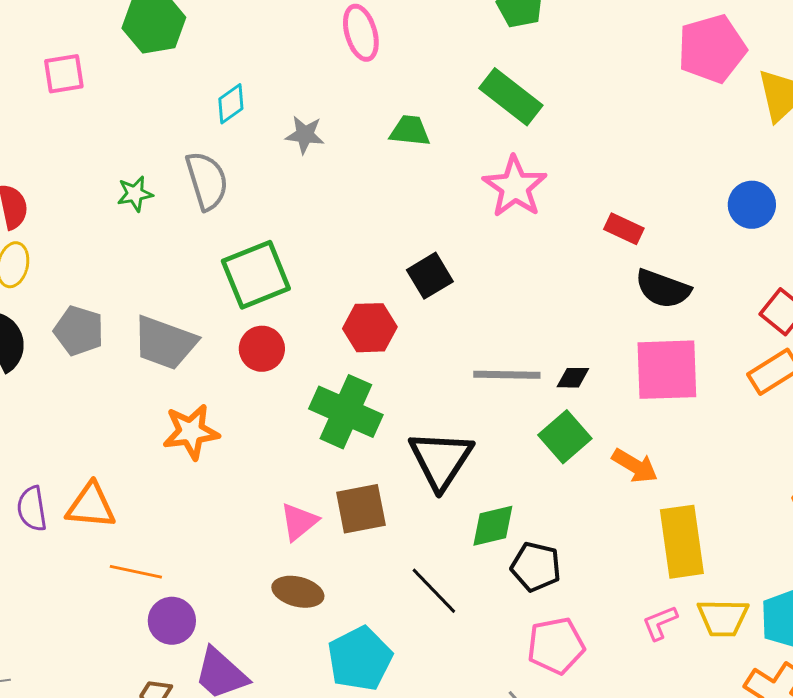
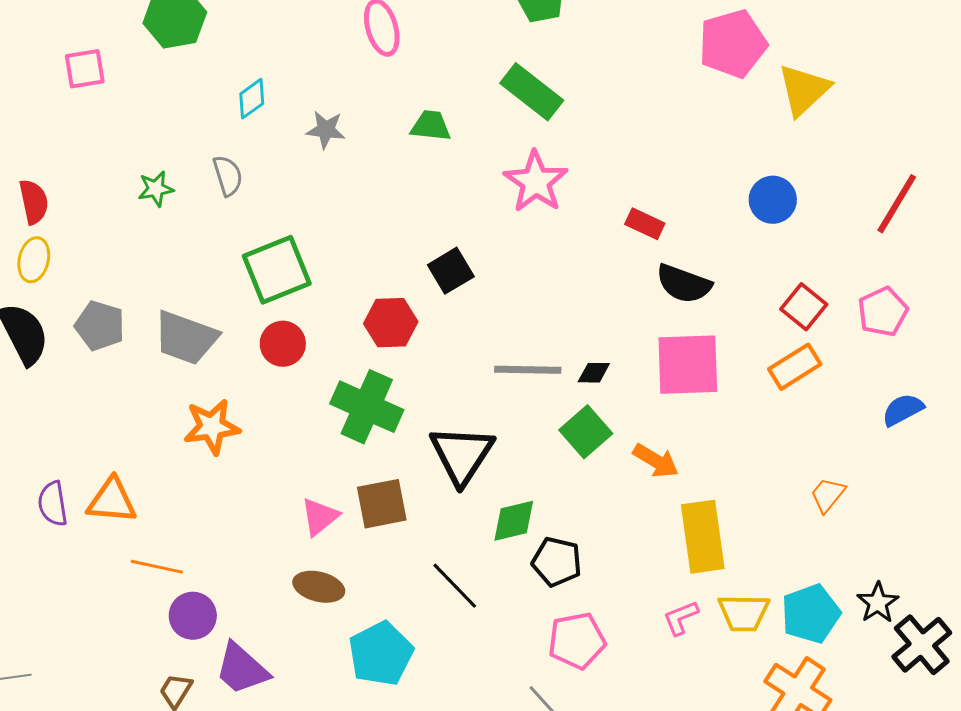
gray semicircle: (207, 181) -> (228, 176), size x0.7

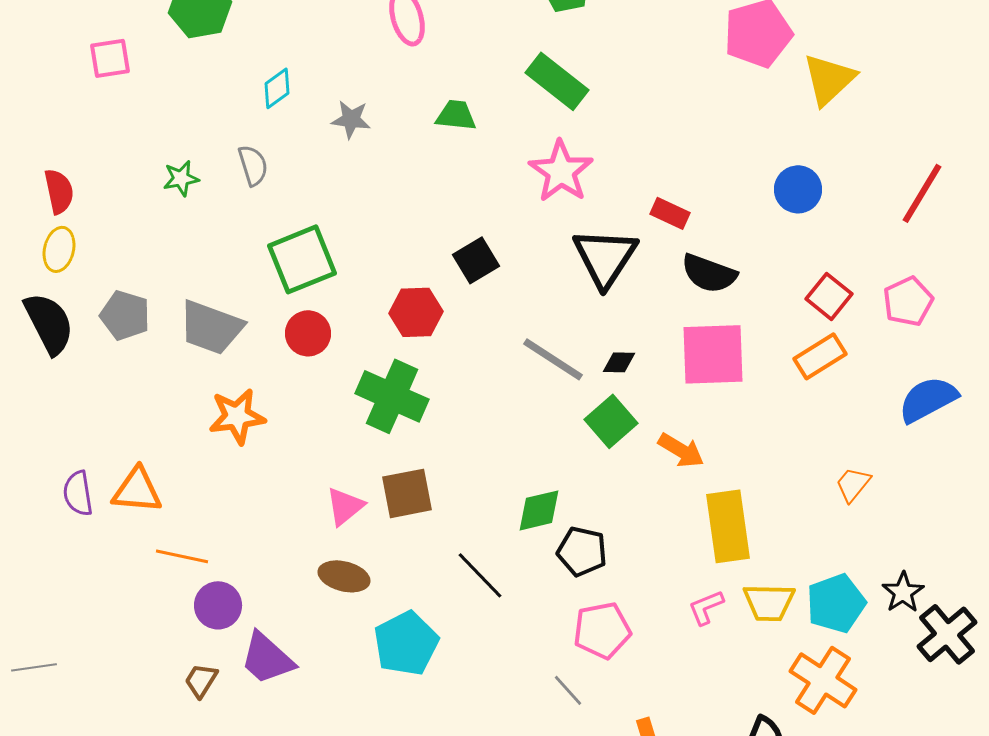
gray line: (528, 370) -> (553, 359), turned 32
blue semicircle: (903, 410) -> (928, 399), size x1.4
black triangle: (462, 455) -> (605, 257), moved

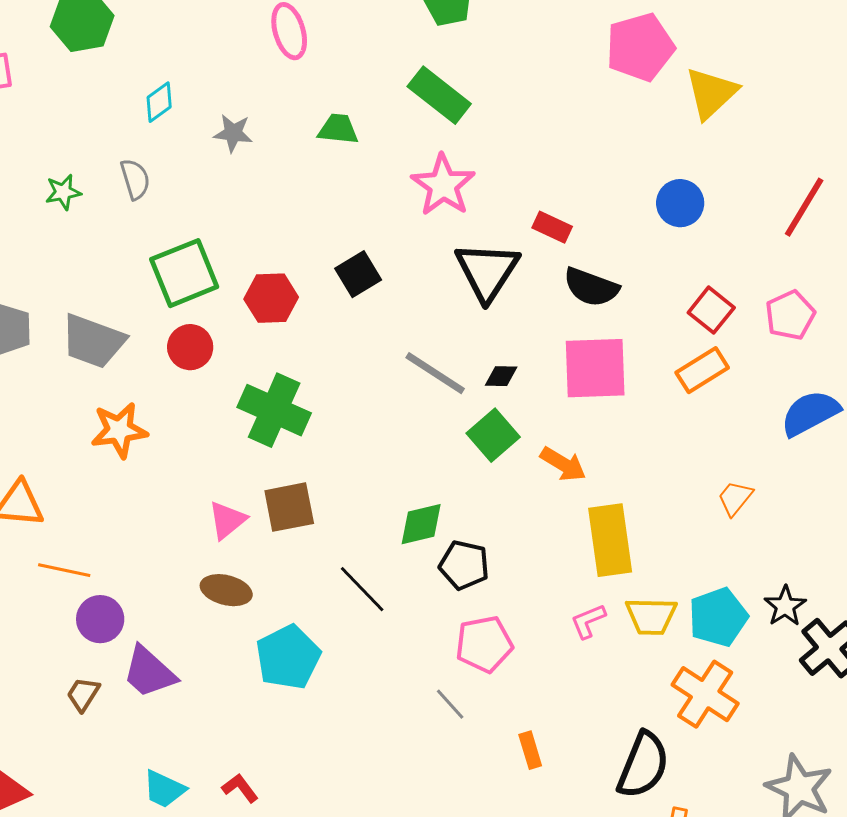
red hexagon: (416, 312) -> (271, 298), moved

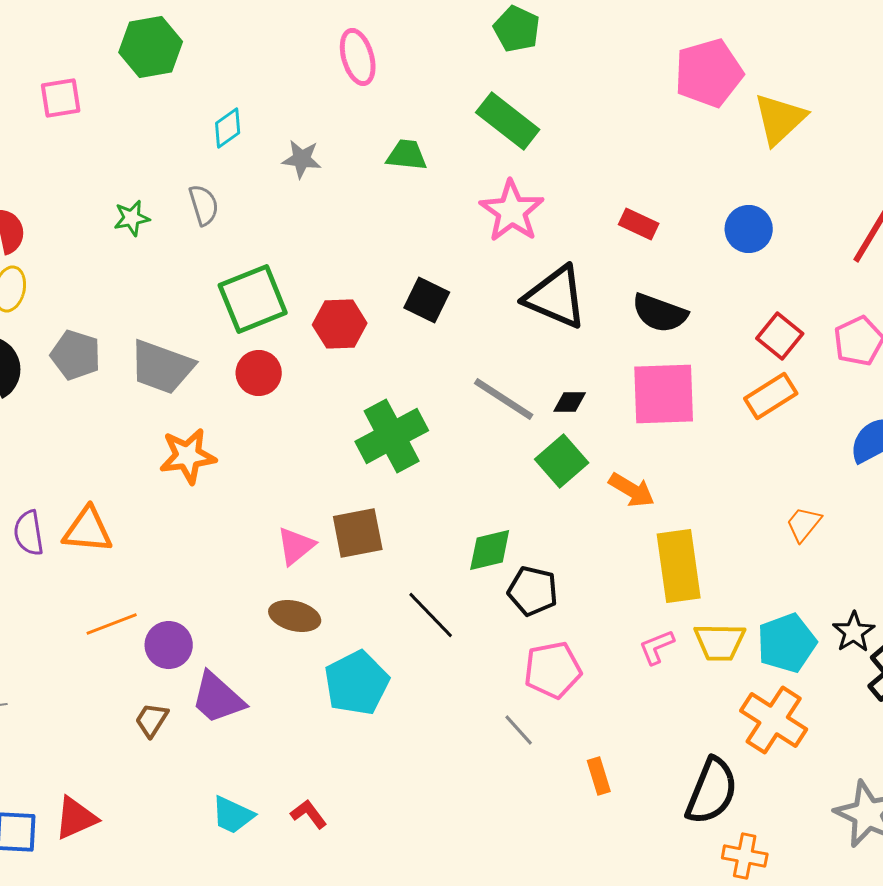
red rectangle: (552, 227) -> (639, 224), moved
black triangle: (487, 271) -> (556, 297), turned -40
black square: (358, 274) -> (427, 300), turned -33
green cross: (274, 410) -> (392, 436), moved, turned 38
orange line: (64, 570) -> (112, 624), moved, turned -33

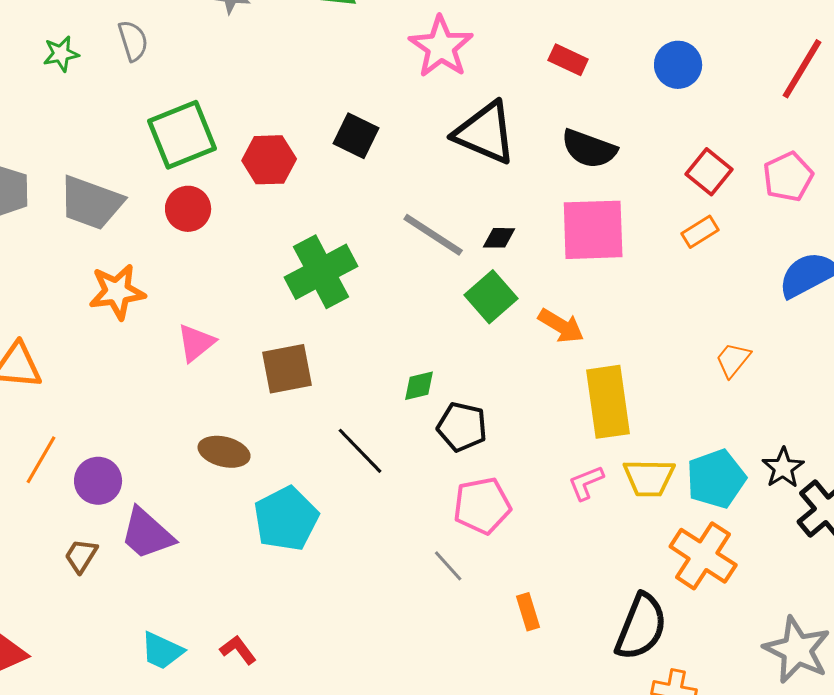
orange rectangle: (771, 396) -> (700, 232), size x0.7
pink triangle: (296, 546) -> (196, 343), moved
green diamond: (490, 550) -> (419, 386), size x0.7
orange line: (112, 624) -> (41, 460), turned -39

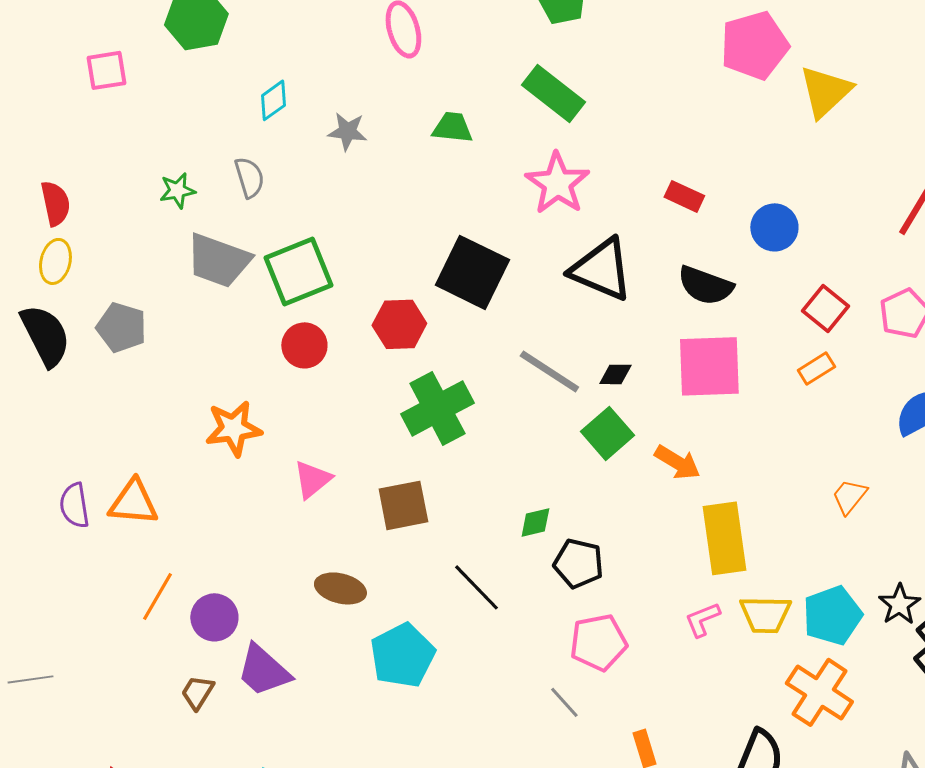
blue circle: (678, 65) -> (774, 227), moved
black square: (356, 136) -> (472, 272), size x1.6
red hexagon: (269, 160) -> (399, 324), moved
gray trapezoid: (91, 203) -> (218, 260), moved

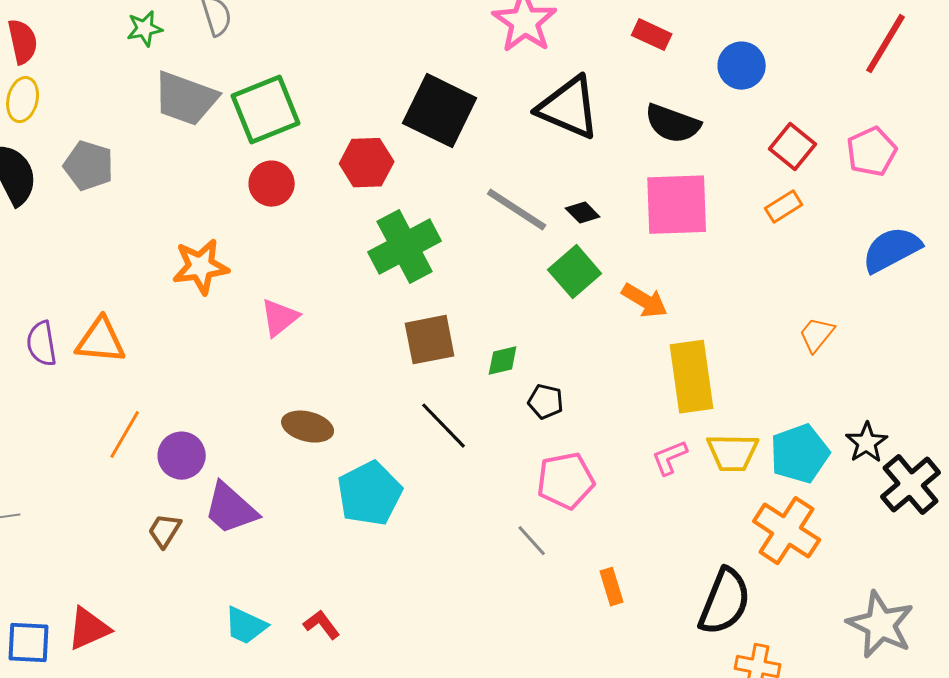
black diamond: (615, 374) -> (583, 213), turned 44
brown square: (403, 505) -> (430, 340), moved
black pentagon: (578, 563) -> (546, 402), size x0.7

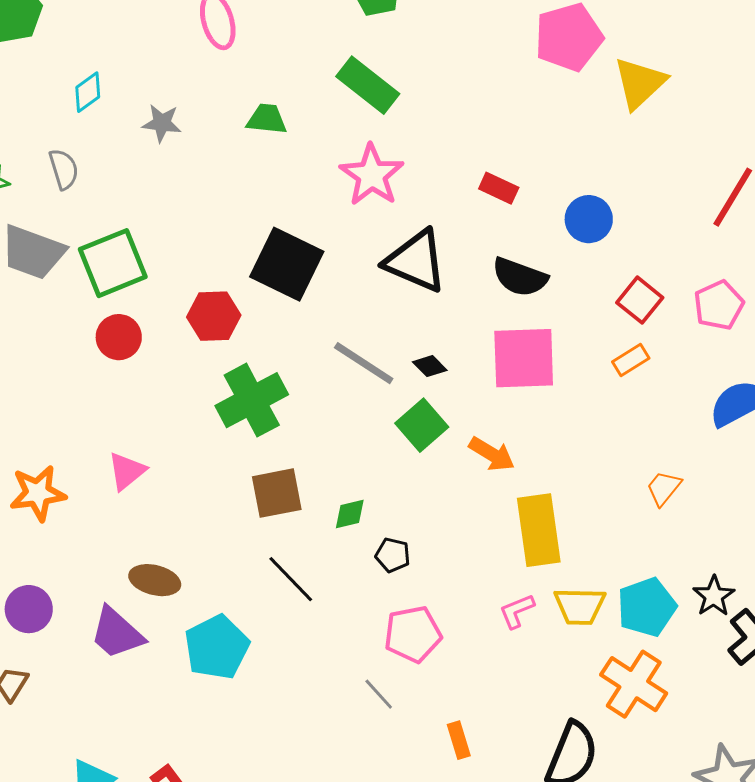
orange star: (201, 267) -> (38, 493), moved
purple trapezoid: (231, 509) -> (117, 633), moved

